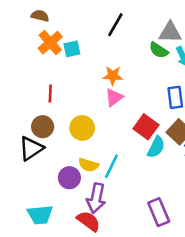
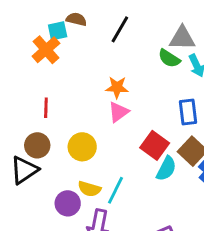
brown semicircle: (40, 16) -> (76, 19), moved
cyan square: (72, 49) -> (58, 31), moved

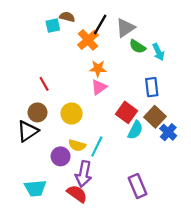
gray triangle: (182, 38) -> (125, 28), moved, turned -35
orange cross: (46, 50) -> (88, 40), moved
red line: (46, 108) -> (44, 84), turned -32

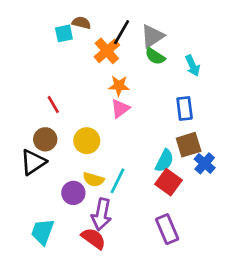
green semicircle: (137, 46) -> (155, 56), moved
red square: (126, 112) -> (168, 182), moved
brown square: (155, 117) -> (189, 145), turned 30
cyan trapezoid: (35, 188) -> (43, 232), turned 115

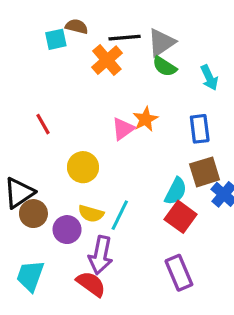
black line: (122, 32) -> (125, 38), turned 55
orange star: (119, 86) -> (145, 119), moved, turned -30
brown circle: (45, 139) -> (33, 214), moved

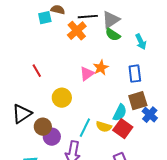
brown circle: (33, 214) -> (43, 127), moved
yellow semicircle: (91, 214) -> (104, 127), moved

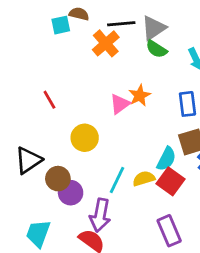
yellow semicircle: (104, 127) -> (144, 179), turned 147

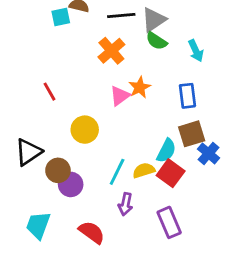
orange cross: (106, 43) -> (111, 51), moved
purple arrow: (100, 215) -> (126, 204), moved, size x0.7

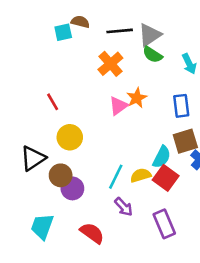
yellow circle: (85, 130) -> (70, 137), moved
purple arrow: (126, 204) -> (124, 207), turned -54

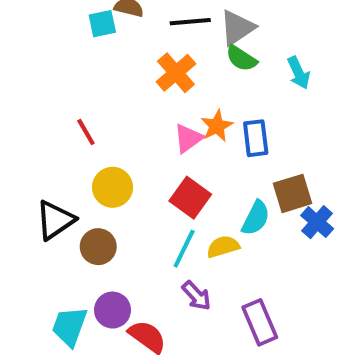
blue rectangle: (181, 106) -> (256, 138), moved
red square: (166, 178) -> (190, 198), moved
purple circle: (72, 188) -> (113, 310), moved

